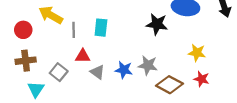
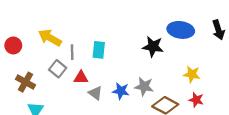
red circle: (23, 30) -> (13, 45), moved
brown cross: (26, 61) -> (26, 82), turned 36
gray square: (59, 72) -> (58, 69), moved

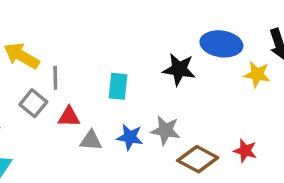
cyan rectangle: (99, 50) -> (118, 86), moved
yellow star: (192, 74) -> (257, 74), moved
gray triangle: (95, 93) -> (91, 141), turned -32

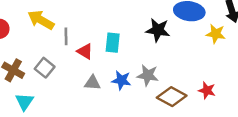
gray square: (33, 103) -> (45, 68), moved
red triangle: (69, 117) -> (85, 51), moved, turned 30

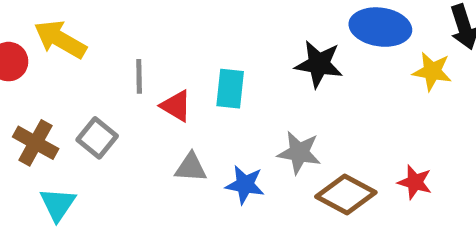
yellow arrow: (41, 20) -> (60, 39), moved
blue star: (121, 80) -> (245, 185), moved

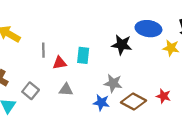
red triangle: (176, 106) -> (59, 63), turned -40
gray square: (97, 138) -> (31, 91), moved
blue star: (245, 185) -> (101, 103), moved

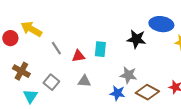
gray line: (43, 50) -> (56, 48), moved, turned -32

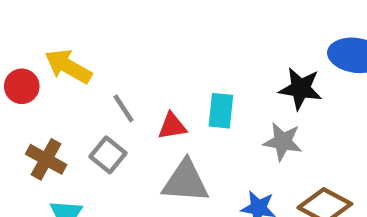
gray star: (128, 75) -> (283, 142), moved
gray triangle: (84, 81) -> (185, 181), size x1.6
gray square: (51, 82) -> (108, 155), moved

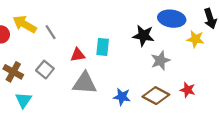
gray line: (123, 108) -> (51, 32), moved
gray star: (283, 142) -> (160, 60), moved, turned -30

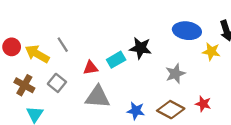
yellow arrow: (25, 24) -> (37, 54), moved
black star: (143, 36) -> (140, 48), moved
cyan rectangle: (103, 47) -> (116, 60), turned 54

